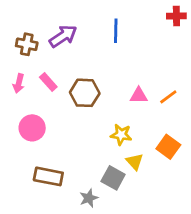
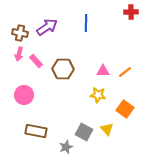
pink arrow: (19, 83) -> (19, 54), moved
yellow star: (121, 135) -> (98, 95), moved
yellow triangle: (135, 162) -> (107, 129), moved

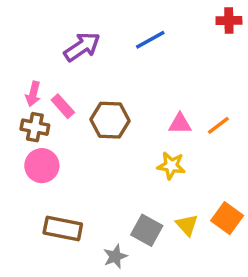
blue line: (86, 23) -> (150, 40), turned 60
brown cross: (20, 33) -> (35, 127), moved
orange square: (125, 109) -> (227, 218), moved

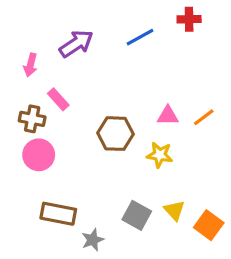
red cross: (229, 21) -> (189, 19), moved
pink arrow: (33, 94) -> (30, 65), moved
brown hexagon: (110, 120) -> (116, 134), moved
orange square: (227, 218) -> (209, 225), moved
gray star: (115, 256) -> (93, 240), moved

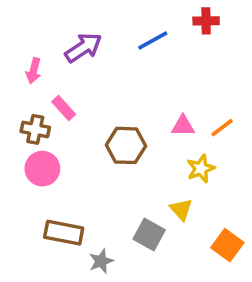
yellow star: (160, 155) -> (201, 169), moved, turned -30
yellow triangle: (174, 210) -> (181, 210), moved

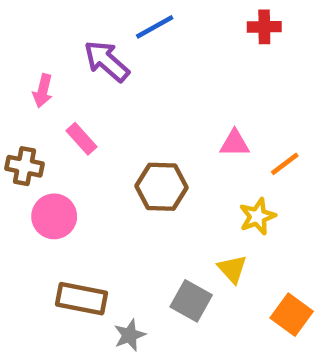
blue line: (153, 40) -> (155, 27), moved
purple arrow: (83, 48) -> (107, 61), turned -105
pink triangle: (183, 126) -> (235, 143), moved
brown cross: (35, 129) -> (24, 166), moved

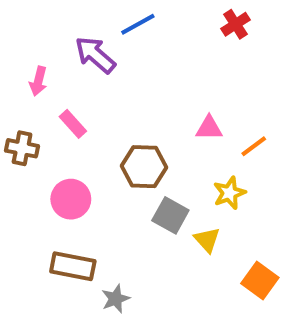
red cross: (264, 27) -> (235, 24), turned -32
pink circle: (54, 216) -> (71, 199), moved
gray square: (191, 301) -> (170, 215), moved

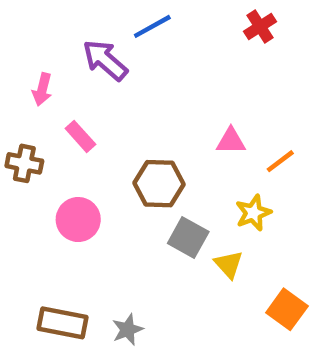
brown rectangle: (73, 266) -> (62, 323), moved

